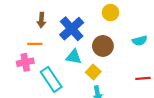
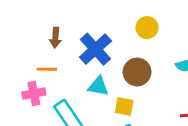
yellow square: (93, 72) -> (124, 106), turned -32

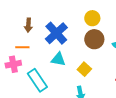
brown circle: (137, 72) -> (94, 39), moved
yellow square: (124, 106) -> (84, 69), moved, turned 32

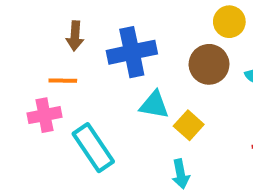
yellow circle: (92, 18) -> (229, 22), moved
blue cross: (56, 33) -> (132, 52), turned 30
cyan triangle: (58, 59) -> (154, 105), moved

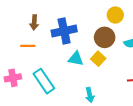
pink cross: (45, 115) -> (13, 78), moved
yellow square: (189, 125) -> (98, 59), moved

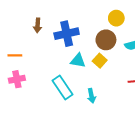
orange line: (28, 46) -> (15, 55), moved
cyan rectangle: (44, 81) -> (62, 88), moved

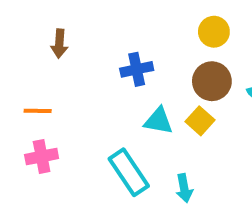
yellow circle: (116, 18) -> (214, 32), moved
brown arrow: (38, 25) -> (59, 44), moved
blue cross: (67, 34) -> (137, 69), size x0.7

